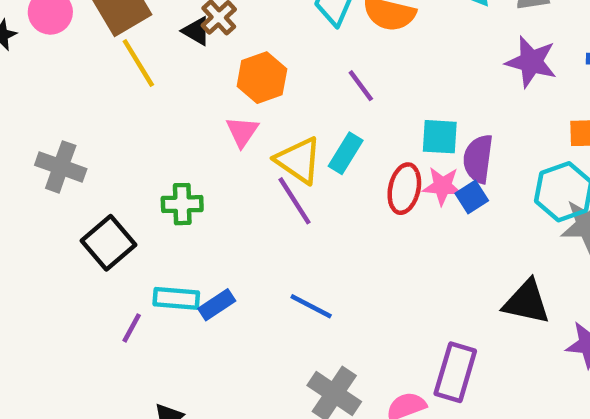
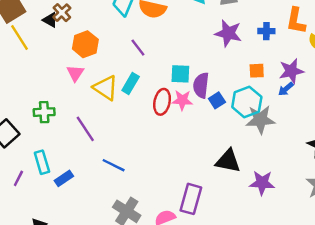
blue square: (472, 197) -> (217, 100), moved
purple line: (294, 201) -> (85, 129), moved
cyan rectangle: (176, 298) -> (42, 162), turned 70
blue rectangle: (217, 305) -> (64, 178), moved

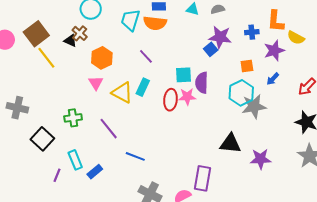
purple star: (291, 71) -> (274, 50), moved
blue square: (217, 100) -> (211, 49), moved

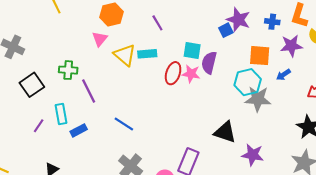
orange square: (247, 66) -> (260, 56), size x1.5
cyan rectangle: (143, 87) -> (147, 54), turned 48
purple line: (109, 129) -> (89, 91), moved

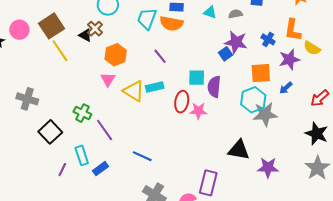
blue cross: (272, 22) -> (268, 39), turned 32
green cross: (68, 70) -> (82, 113), turned 30
pink star: (191, 74) -> (198, 111), moved

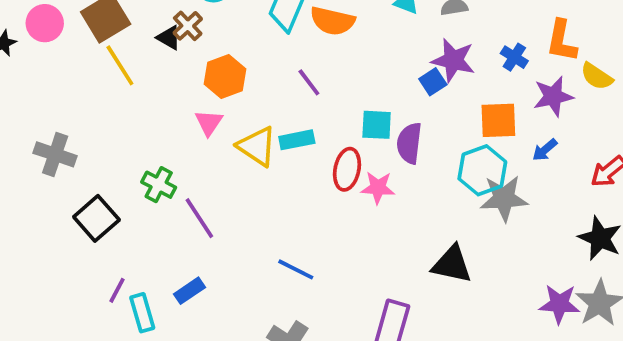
cyan rectangle: (82, 155) -> (142, 313), moved
blue line: (142, 156) -> (296, 269), moved
purple star: (268, 168) -> (559, 304), moved

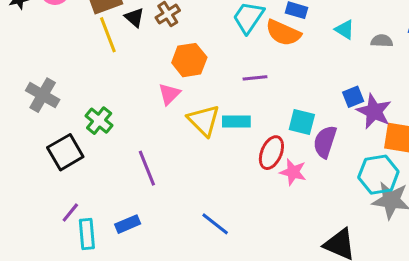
black triangle: (169, 38) -> (134, 18), moved
purple star: (453, 60) -> (374, 111), moved
purple line: (309, 82) -> (255, 78), turned -70
green cross: (159, 185) -> (99, 121), moved

